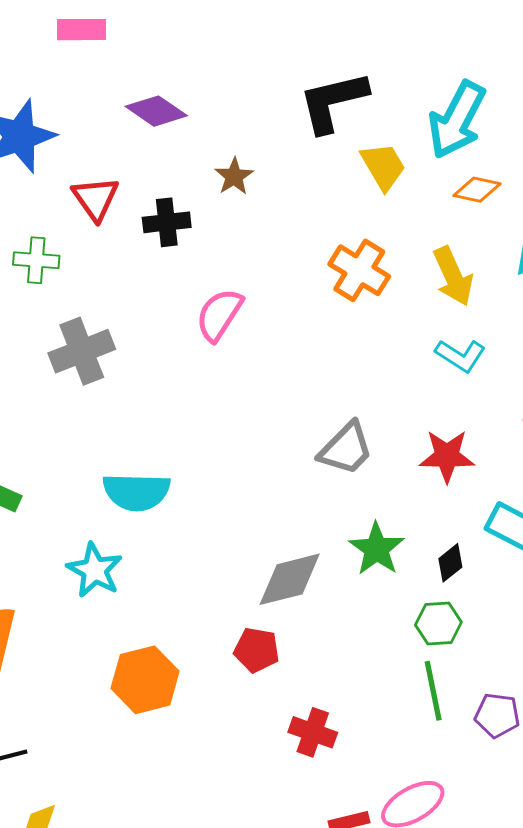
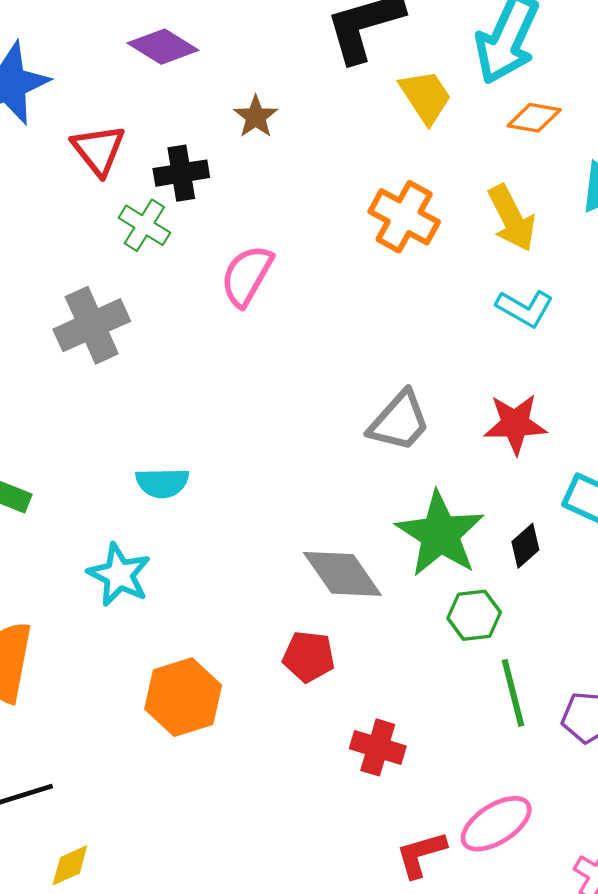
green cross: (36, 260) -> (144, 225), moved, turned 30
cyan semicircle: (136, 492) -> (162, 483), size x0.7
green star: (377, 549) -> (440, 534), size x1.4
gray diamond: (290, 579) -> (342, 574), turned 72
green hexagon: (438, 623) -> (474, 615), moved

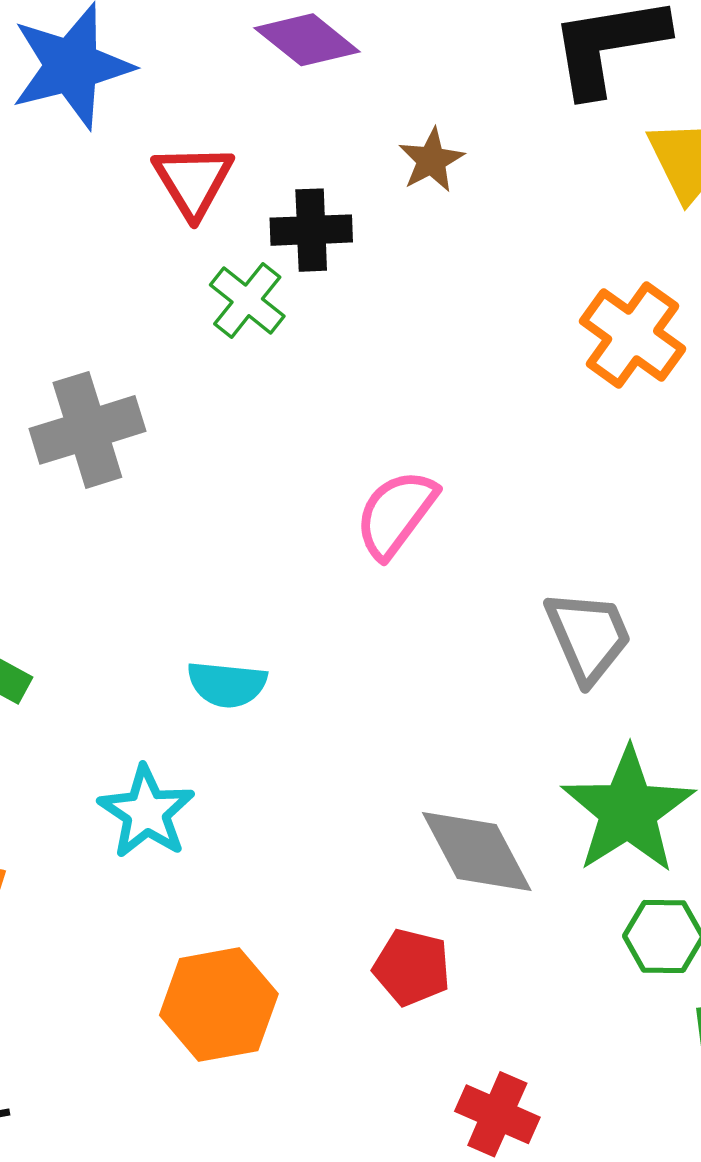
pink semicircle: (247, 276) -> (396, 514), moved
gray cross: (92, 325) -> (87, 430), moved
gray trapezoid: (399, 421) -> (588, 636), turned -72

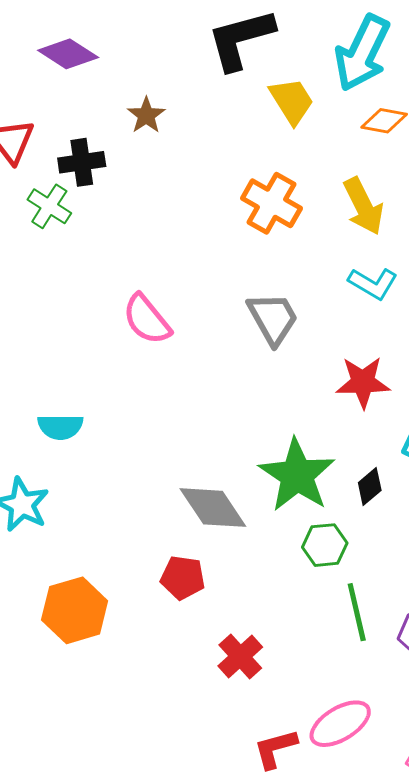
pink semicircle: (396, 514) -> (147, 319), turned -70
gray trapezoid: (588, 636) -> (273, 318), moved
red cross: (497, 1114) -> (240, 656), turned 30

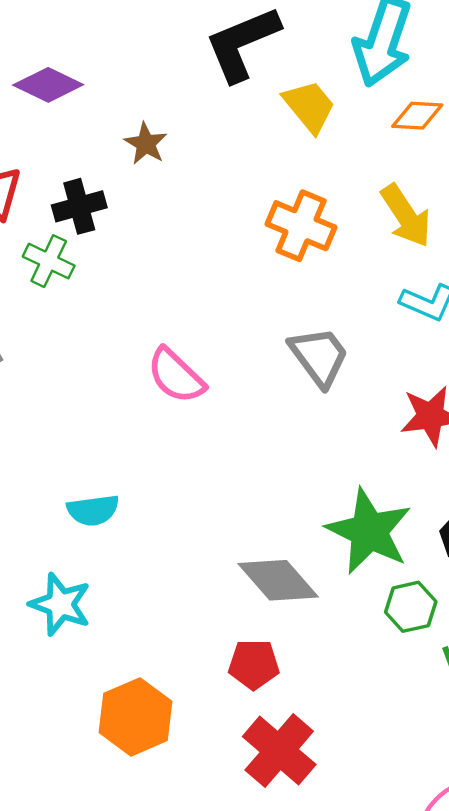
red cross: (240, 656) -> (279, 751), moved, size x1.4

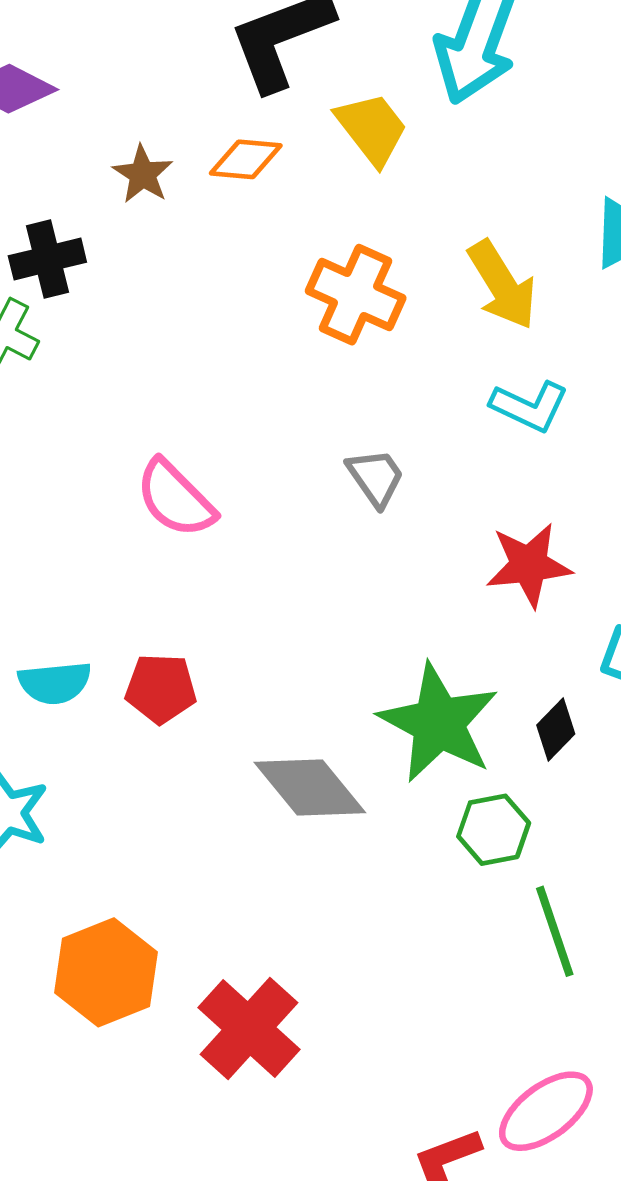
orange diamond: (417, 116) -> (246, 159), moved
gray trapezoid: (319, 356) -> (376, 477), size x0.7
red pentagon: (254, 664) -> (161, 689), moved
red cross: (279, 751) -> (249, 1028), moved

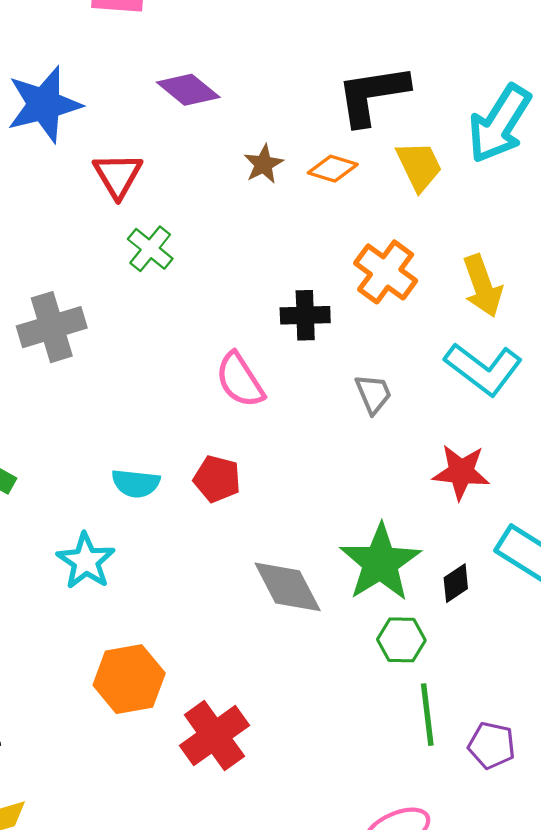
black cross: (47, 259) -> (305, 315), moved
cyan L-shape: (530, 406) -> (483, 369), size x1.5
red pentagon: (161, 689) -> (217, 479), moved

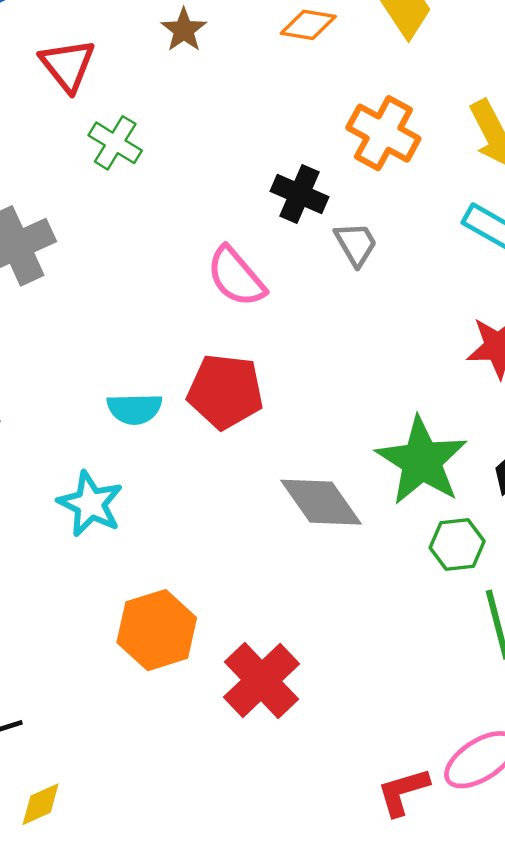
brown star: (263, 164) -> (184, 30), moved
black cross: (305, 315) -> (300, 194), turned 33
gray trapezoid: (373, 394) -> (356, 244), moved
red pentagon: (217, 479) -> (225, 391), size x1.4

